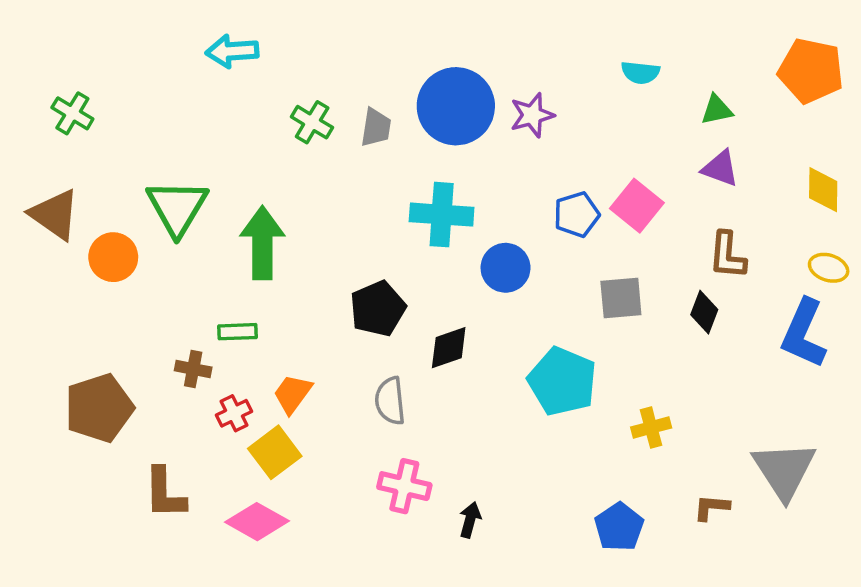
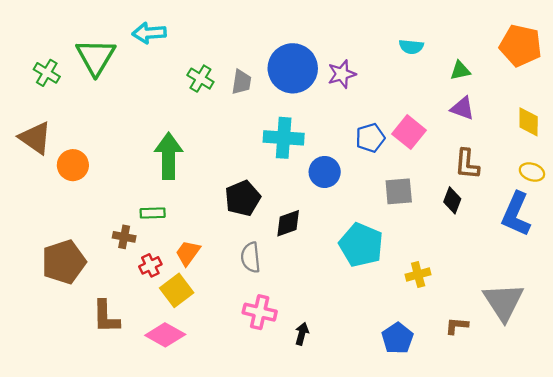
green triangle: (177, 207) -> (96, 57), moved

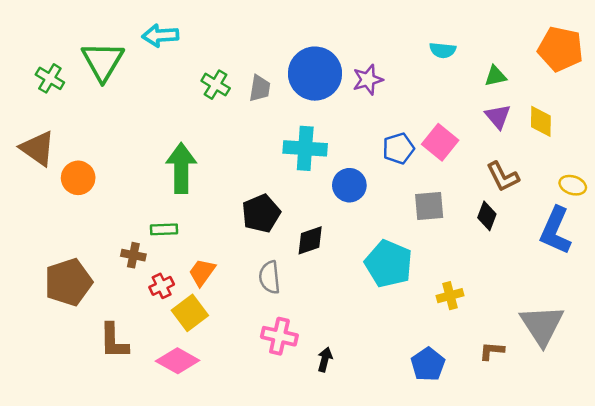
purple triangle: (462, 108) -> (498, 116), turned 30
yellow diamond: (529, 122) -> (541, 121), moved
brown L-shape: (467, 164) -> (503, 177), turned -32

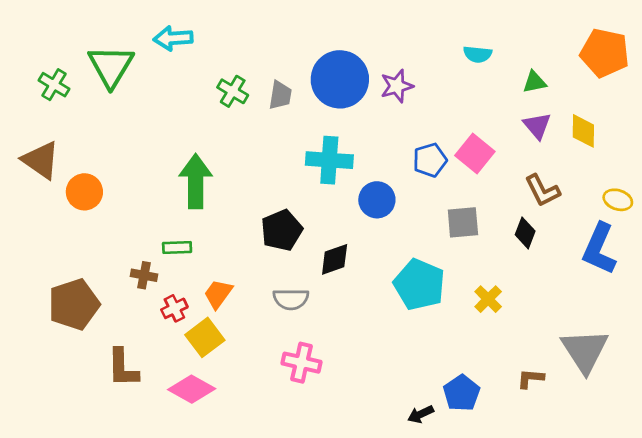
gray semicircle: (270, 277) -> (291, 299), turned -84
yellow cross: (450, 296) -> (488, 299), moved, turned -30
black arrow: (325, 359) -> (421, 414), moved, turned -130

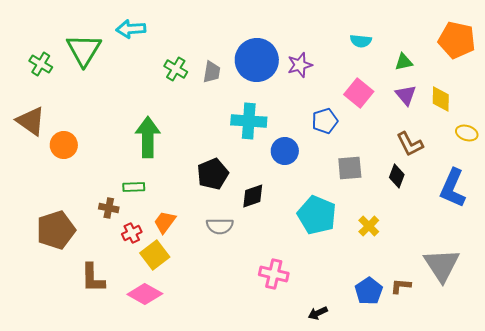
pink square: (475, 153) -> (359, 93), moved
yellow ellipse: (618, 200) -> (467, 133), moved
pink cross: (301, 363) -> (274, 274), moved
blue pentagon: (462, 393) -> (369, 291), moved

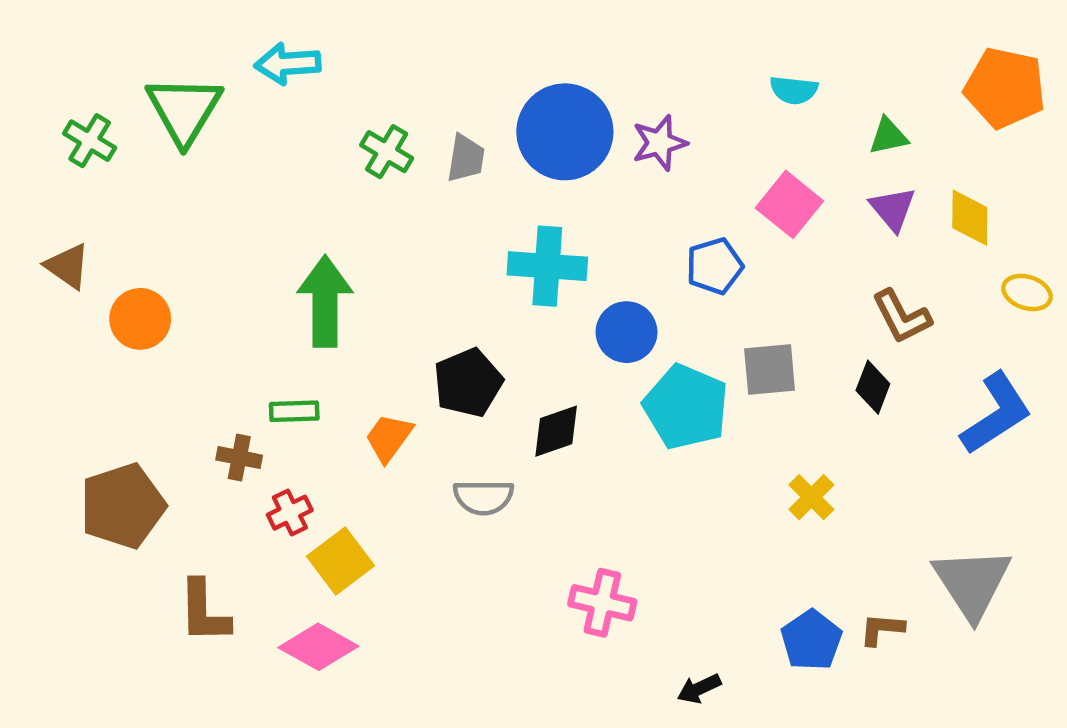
brown triangle: (31, 121) -> (68, 266), size x0.7
blue L-shape: (453, 188) -> (996, 414), turned -147
cyan pentagon: (317, 215) -> (686, 407), moved
orange trapezoid: (165, 222) -> (389, 438), moved

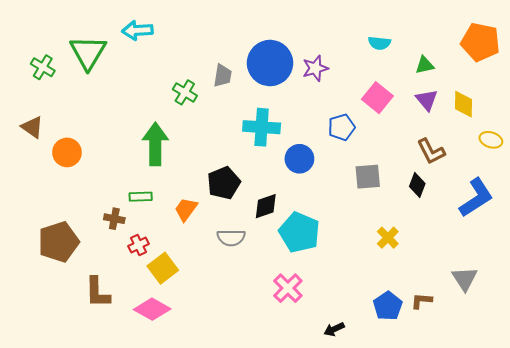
green cross: (387, 152) -> (185, 92), moved
cyan pentagon: (686, 407) -> (299, 232), moved
gray triangle: (972, 583) -> (465, 279), size x0.7
pink cross: (602, 603) -> (288, 288), turned 32

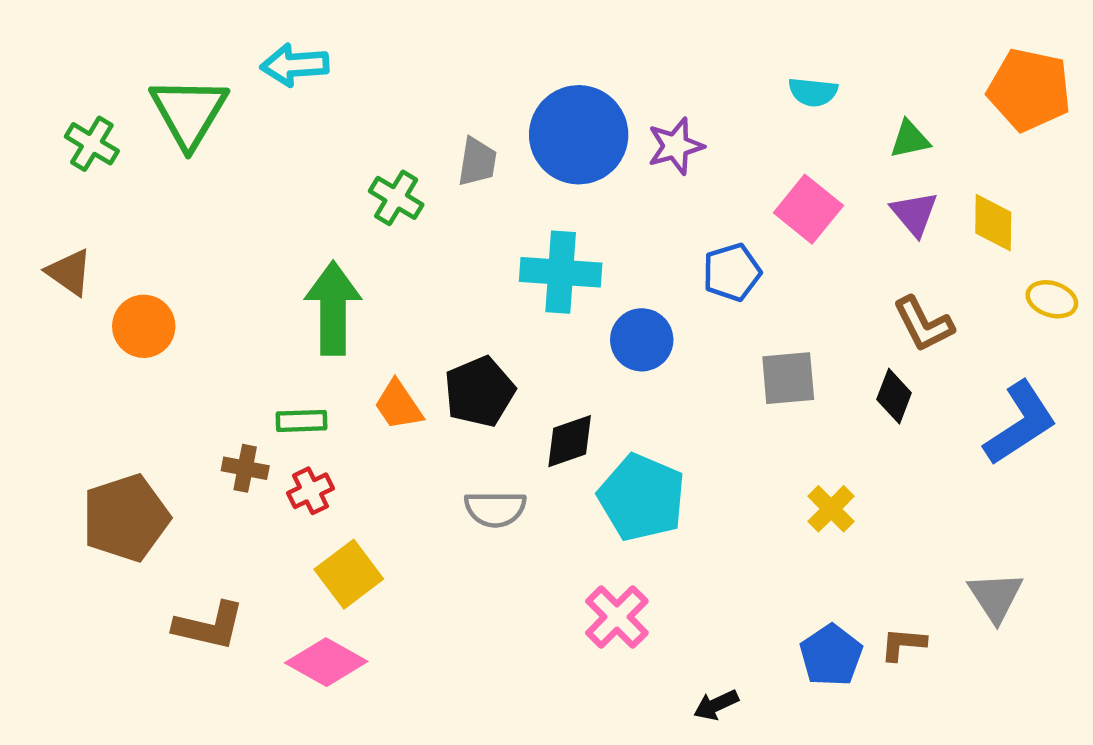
orange trapezoid: (186, 209) -> (398, 405), moved, turned -70
red cross: (139, 245) -> (310, 491), moved
brown L-shape: (97, 292) -> (209, 626), turned -76

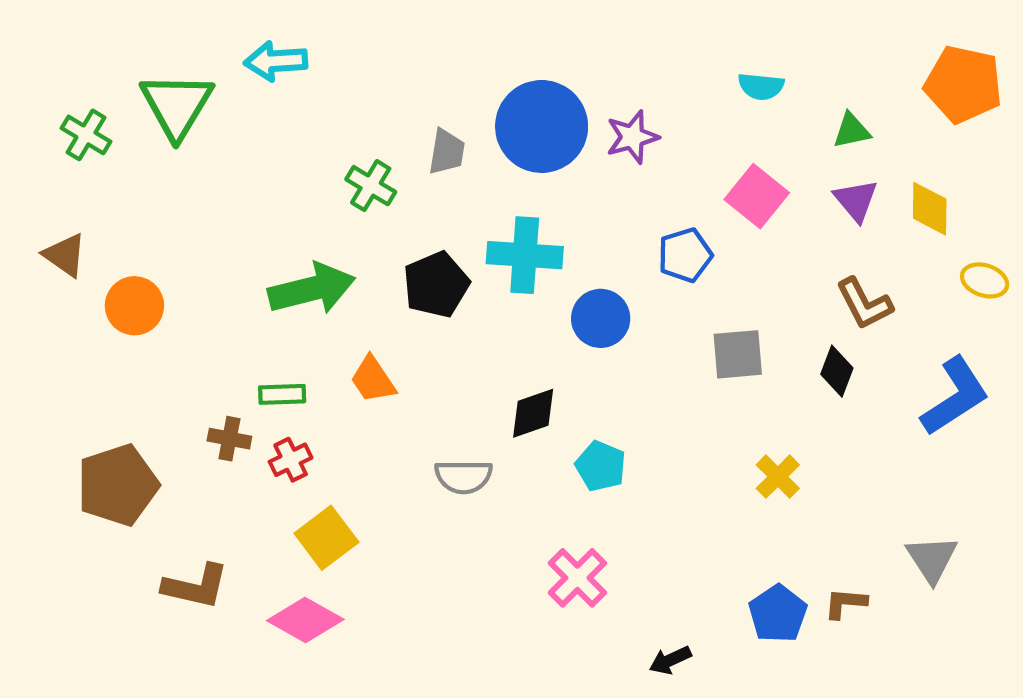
green arrow: (333, 308) -> (312, 289), turned 76
black pentagon: (479, 392) -> (436, 285), moved
cyan pentagon: (642, 498) -> (601, 466), size x0.6

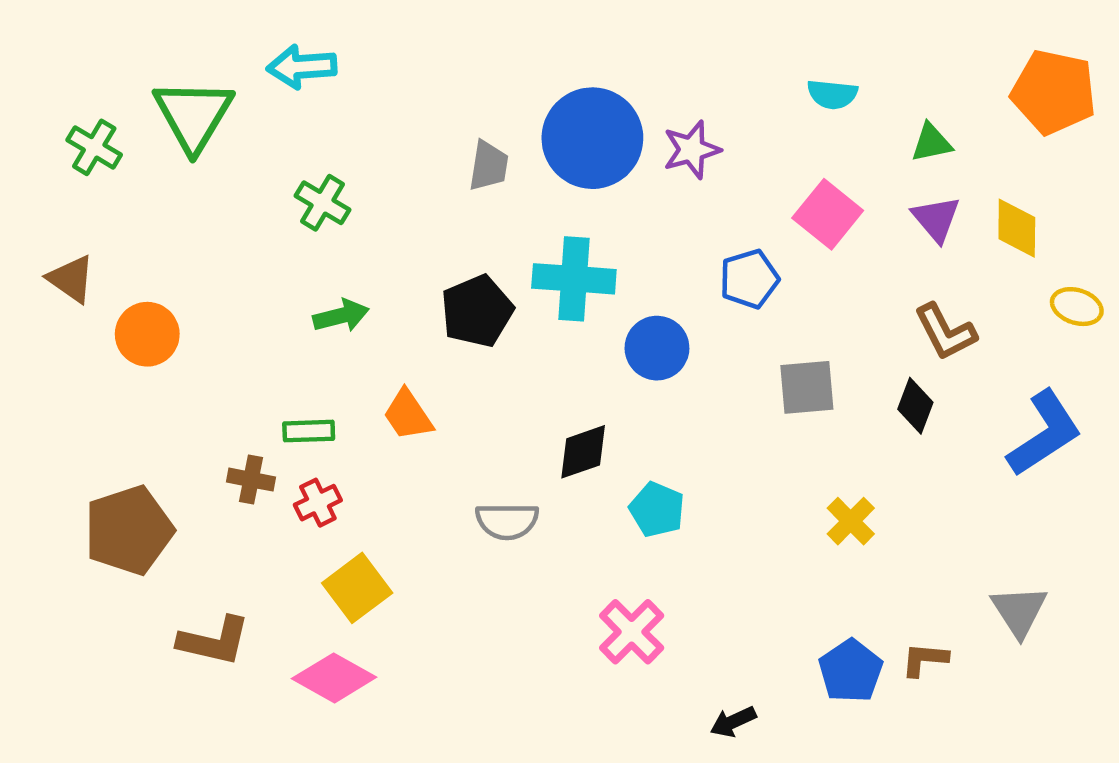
green cross: (371, 186) -> (323, 203), moved
green arrow: (312, 289) -> (341, 316), size x0.6

